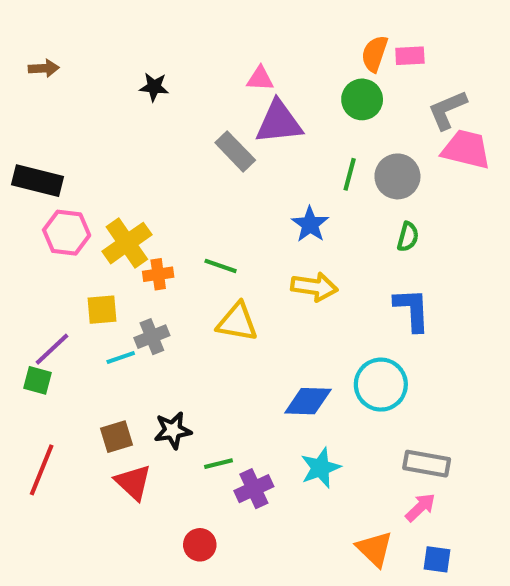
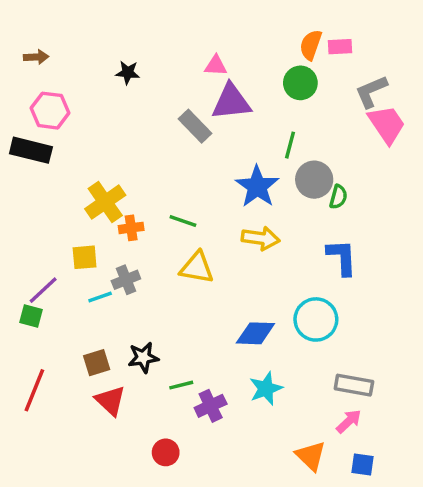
pink trapezoid: (466, 149) -> (387, 124), turned 42
gray circle: (397, 176) -> (314, 180), moved
blue star: (310, 224) -> (257, 186), size x1.4
pink hexagon: (67, 233) -> (50, 111), moved

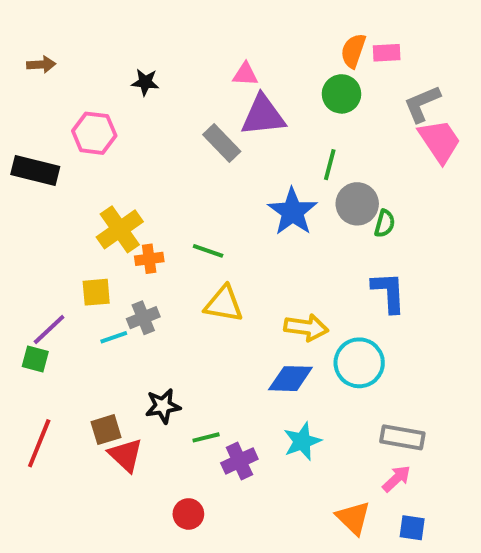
pink hexagon: (50, 111) -> (94, 133), moved
yellow arrow: (261, 238) -> (306, 328), moved
brown square: (97, 363) -> (106, 430), moved

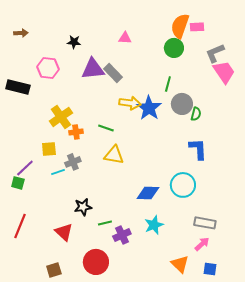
orange semicircle: (353, 51) -> (180, 26), size x1.4
purple triangle: (263, 116) -> (93, 69), moved
yellow arrow: (306, 328) -> (130, 103), moved
brown square: (106, 430) -> (54, 270), moved
red circle: (188, 514) -> (96, 262), size x1.6

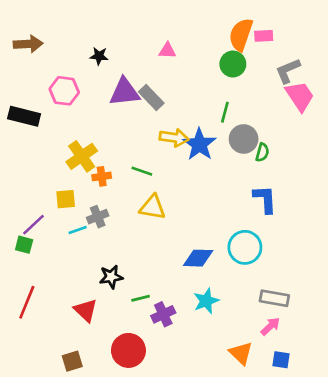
brown arrow: (21, 33) -> (28, 44), size x1.5

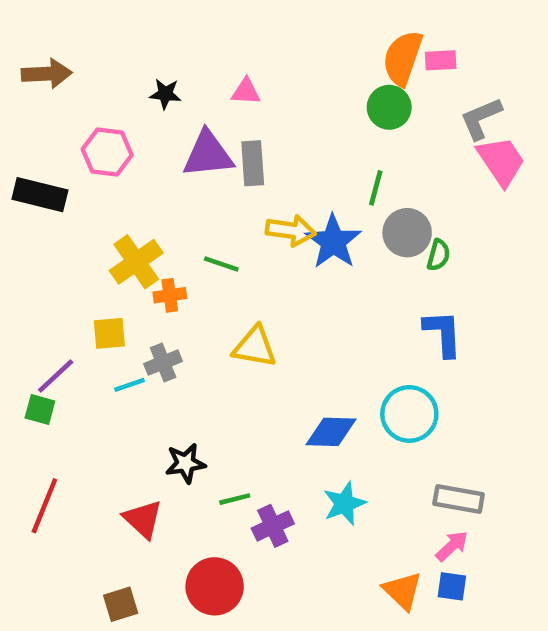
pink triangle: (167, 51) -> (246, 92), moved
gray rectangle: (151, 97) -> (253, 163), turned 40
green line: (142, 171) -> (221, 264), moved
blue square: (281, 360) -> (452, 586), moved

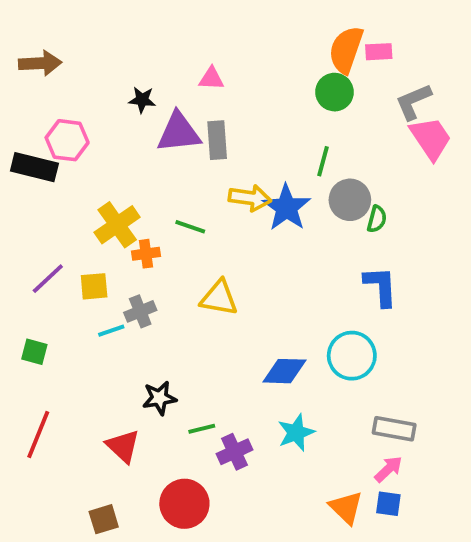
black star: (165, 94) -> (142, 100), moved
pink hexagon: (107, 152) -> (67, 140), moved
purple line: (56, 376) -> (48, 279), moved

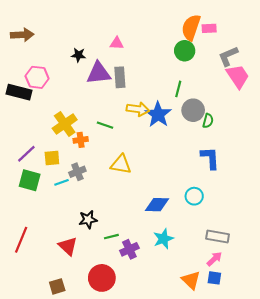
green square: (34, 352) -> (30, 180), moved, size x1.5
cyan circle: (352, 356) -> (194, 196), size x0.7

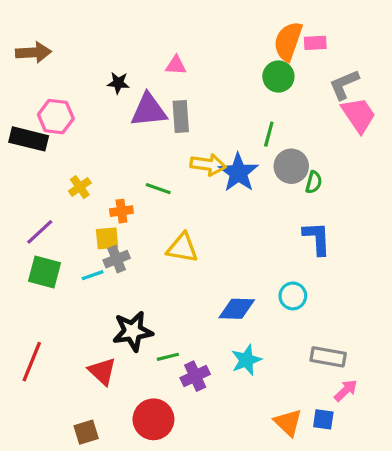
yellow cross: (65, 124) -> (80, 187), moved, size x0.6
yellow square: (52, 158) -> (107, 238), moved
black star: (88, 220) -> (133, 331), size x1.4
pink arrow: (214, 259) -> (346, 390), moved

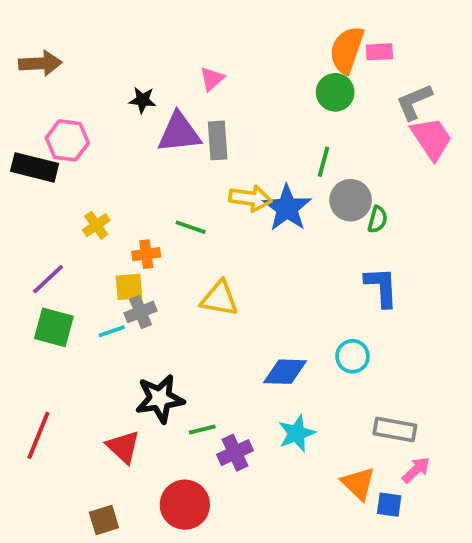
pink triangle: (176, 65) -> (212, 79), turned -45
orange triangle: (288, 423) -> (358, 483), moved

